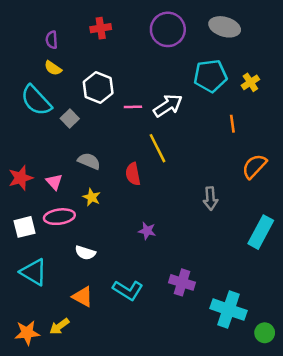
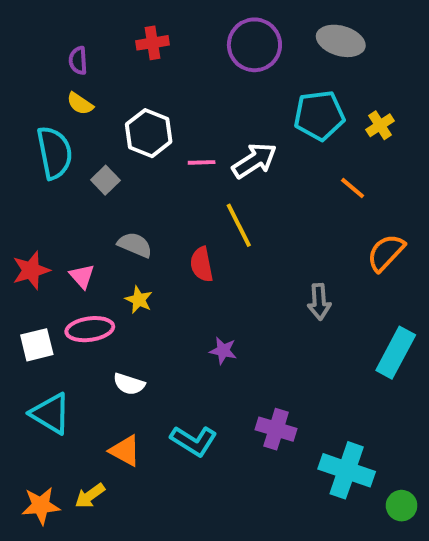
cyan semicircle: (36, 100) -> (54, 153), turned -148
orange line: (232, 124) -> (353, 188), turned -42

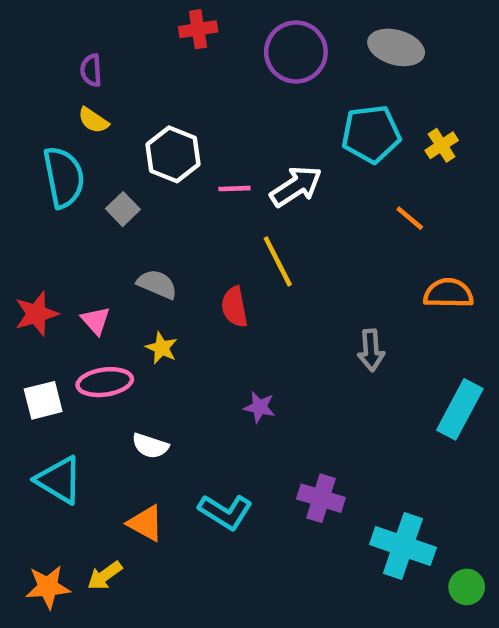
red cross: (153, 43) -> (198, 29), moved
orange semicircle: (386, 253) -> (448, 293), turned 48

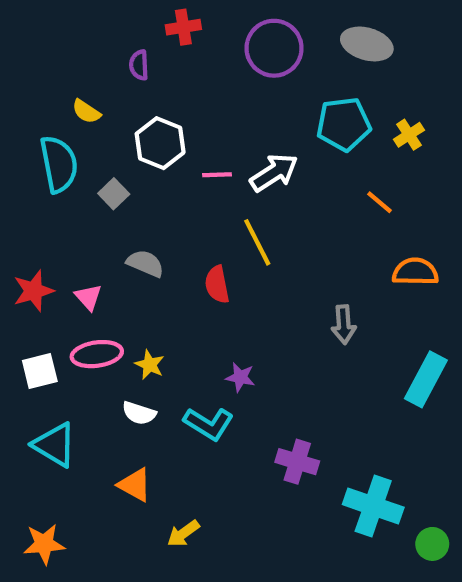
purple semicircle: (91, 70) -> (139, 65), moved
yellow star: (162, 348) -> (150, 365), moved
cyan L-shape: (225, 512) -> (209, 424), moved
yellow arrow: (105, 576) -> (183, 533), moved

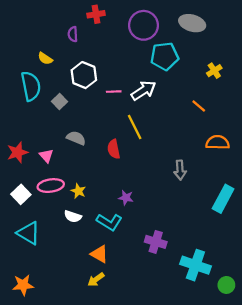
cyan pentagon: (344, 124) -> (165, 56), moved
white square: (40, 371) -> (21, 194), turned -30
orange triangle: (135, 485) -> (99, 254), moved

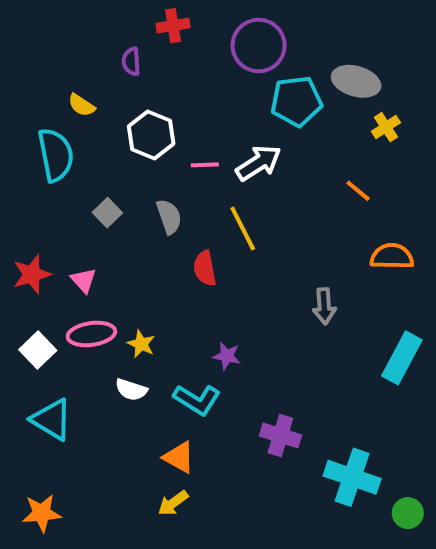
gray ellipse: (192, 23) -> (356, 81), moved
gray square: (60, 102) -> (107, 213), moved
gray semicircle: (76, 138) -> (169, 217), moved, turned 48

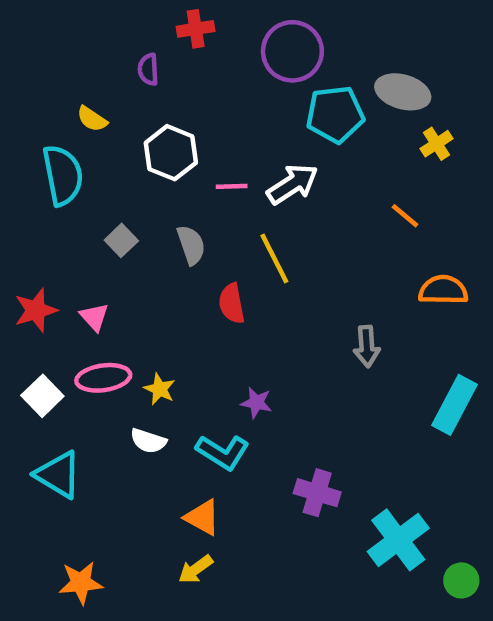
cyan cross: (352, 477) -> (398, 540), turned 34
orange star: (42, 513) -> (81, 583), moved

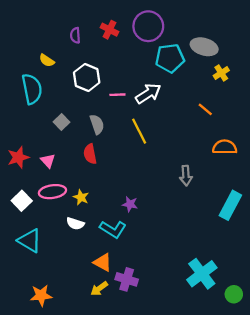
red cross: (196, 29) -> (109, 30), moved, turned 36
red semicircle: (232, 304) -> (90, 154), moved
purple cross: (317, 493) -> (127, 279), moved

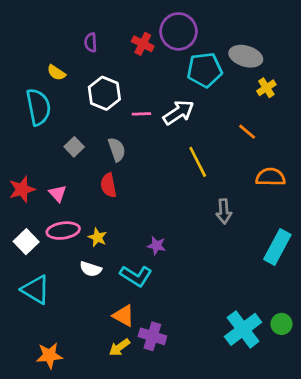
red cross: (109, 30) -> (143, 44), moved
yellow line: (139, 131) -> (198, 162), moved
green circle: (234, 294) -> (281, 324), moved

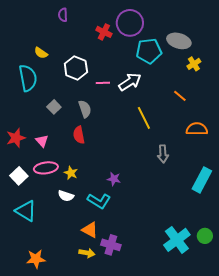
purple semicircle: (91, 42) -> (63, 15), moved
yellow arrow: (119, 347) -> (87, 253), turned -133

